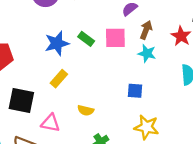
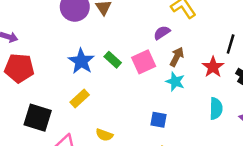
pink square: (115, 38) -> (144, 62), turned -30
blue star: (57, 43) -> (81, 61), turned -30

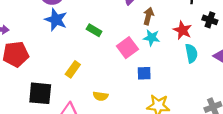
blue star: (81, 61) -> (56, 20), moved
pink square: (144, 62) -> (127, 48), moved
red star: (213, 67) -> (183, 30), moved

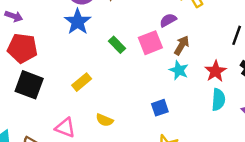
pink square: (127, 48) -> (150, 43), moved
blue square: (144, 73) -> (160, 108), turned -32
black square: (40, 93) -> (29, 85), moved

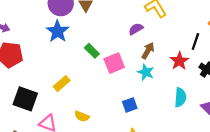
pink square: (150, 43) -> (114, 63), moved
red star: (215, 71) -> (179, 61), moved
black square: (29, 85) -> (25, 99), moved

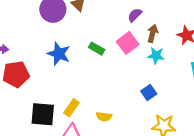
blue star: (58, 31) -> (59, 54), moved
pink square: (114, 63) -> (128, 43), moved
yellow rectangle: (62, 84) -> (71, 108), moved

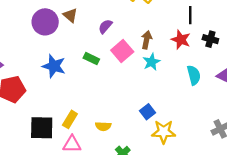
purple semicircle: (135, 15) -> (105, 26), moved
cyan star: (156, 56) -> (151, 62), turned -30
blue square: (149, 93) -> (148, 112), moved

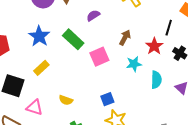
pink square: (122, 51) -> (99, 57), moved
green rectangle: (91, 59) -> (73, 39), size x1.5
cyan star: (151, 62) -> (134, 64), moved
yellow rectangle: (70, 119) -> (41, 68), moved

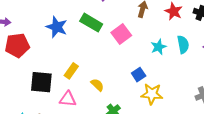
cyan star: (134, 64) -> (159, 47), moved
yellow rectangle: (41, 68) -> (71, 71), moved
yellow semicircle: (66, 100) -> (97, 85), turned -144

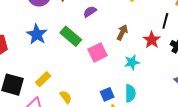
cyan semicircle: (183, 44) -> (130, 93), moved
cyan star: (159, 47) -> (132, 62), moved

